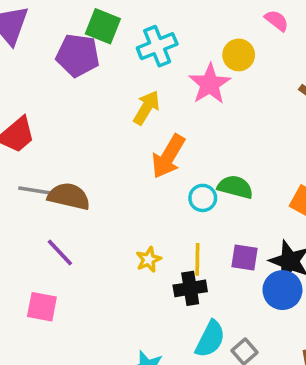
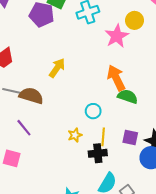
yellow arrow: (146, 108) -> (57, 68), moved
orange arrow: (168, 156) -> (116, 78), moved, turned 120
cyan circle: (203, 198) -> (93, 111), moved

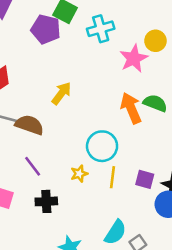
green semicircle: (128, 96) -> (155, 103), moved
cyan circle: (93, 111) -> (102, 146), size x1.6
purple line: (24, 128) -> (33, 166), moved
black cross: (98, 153) -> (46, 201), moved

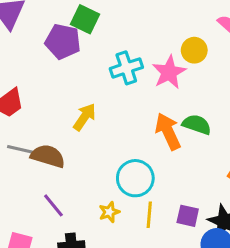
cyan cross: (101, 29) -> (126, 68), moved

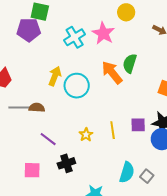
yellow circle: (194, 50) -> (126, 12), moved
green semicircle: (197, 124) -> (130, 63), turned -78
brown semicircle: (48, 156) -> (37, 108), size x0.7
cyan circle: (135, 178) -> (77, 86), moved

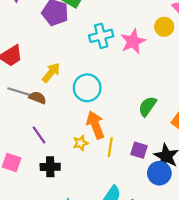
green semicircle: (130, 63) -> (147, 106), moved
orange arrow: (112, 72) -> (95, 125), moved
yellow arrow: (55, 76) -> (51, 73), moved

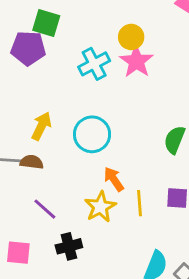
yellow circle: (164, 27) -> (131, 37), moved
orange arrow: (95, 125) -> (114, 179), size x0.7
yellow star: (81, 143) -> (100, 207), size x1.5

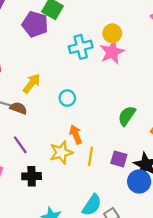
cyan circle: (92, 134) -> (67, 98), size x0.6

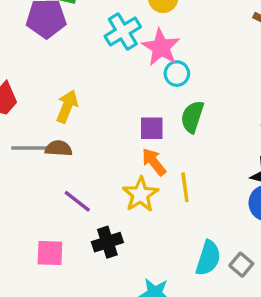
pink star: (112, 52) -> (161, 47), moved
cyan circle: (67, 98) -> (177, 74), moved
green semicircle: (127, 116) -> (192, 117), moved
purple square: (119, 159) -> (152, 128), moved

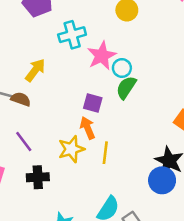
cyan cross: (123, 31) -> (72, 35), moved
pink star: (161, 47) -> (102, 56), moved
green semicircle: (192, 117) -> (126, 88), moved

